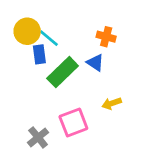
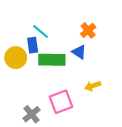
yellow circle: (27, 31) -> (16, 58), moved
orange cross: (106, 37) -> (88, 30), turned 35
green rectangle: (63, 72) -> (52, 60), turned 45

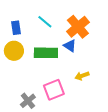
orange cross: (88, 30) -> (78, 27), size x1.6
cyan line: (41, 32) -> (45, 22), moved
blue rectangle: (33, 45) -> (16, 28), moved

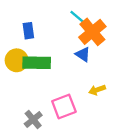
cyan line: (45, 22) -> (78, 18), moved
blue rectangle: (16, 28) -> (28, 31), moved
green rectangle: (46, 53) -> (37, 63), moved

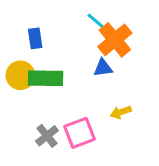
blue triangle: (83, 54) -> (103, 68), turned -42
gray cross: (33, 120) -> (47, 136), moved

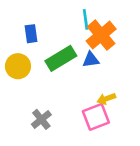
cyan line: (97, 22) -> (86, 19), turned 42
green rectangle: (45, 78) -> (61, 58), moved, turned -32
pink square: (79, 133) -> (96, 117), moved

